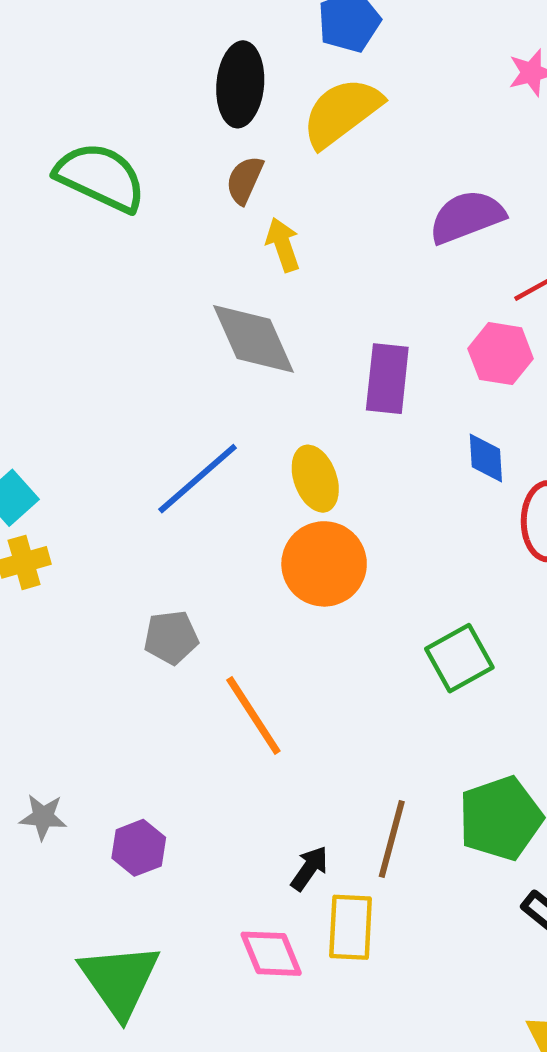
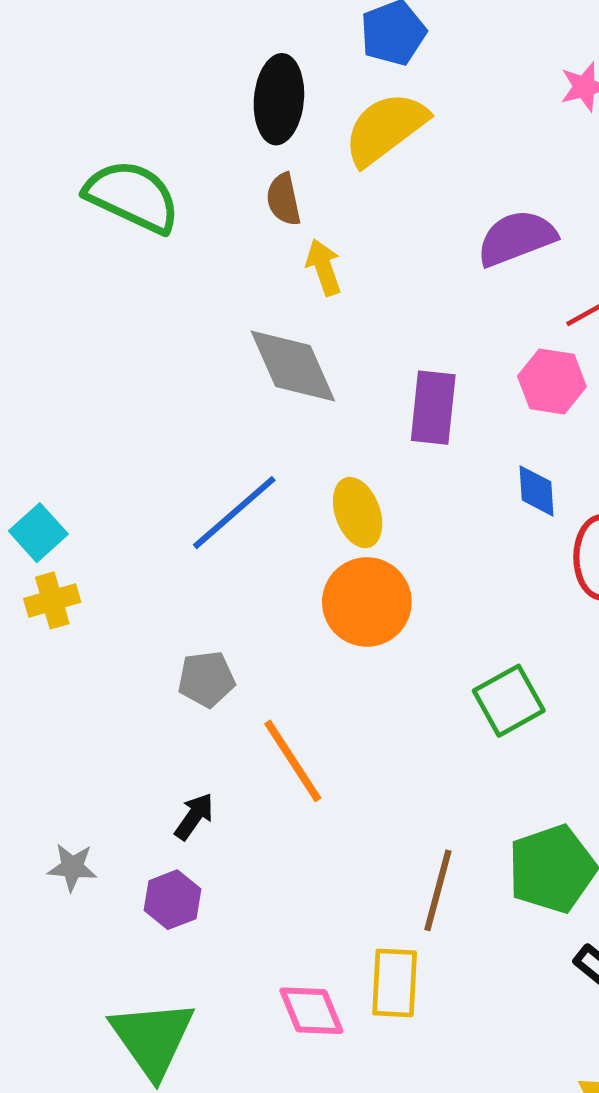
brown semicircle: (245, 180) -> (284, 199), turned -36
black arrow: (309, 868) -> (194, 816), moved

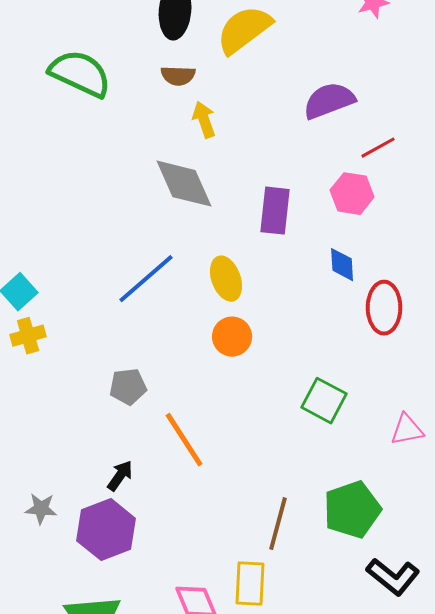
brown semicircle: (284, 199) -> (178, 76), turned -76
orange circle: (367, 602) -> (232, 337), size x0.7
green square: (509, 701) -> (324, 401), turned -33
purple hexagon: (173, 900) -> (106, 530), size x1.6

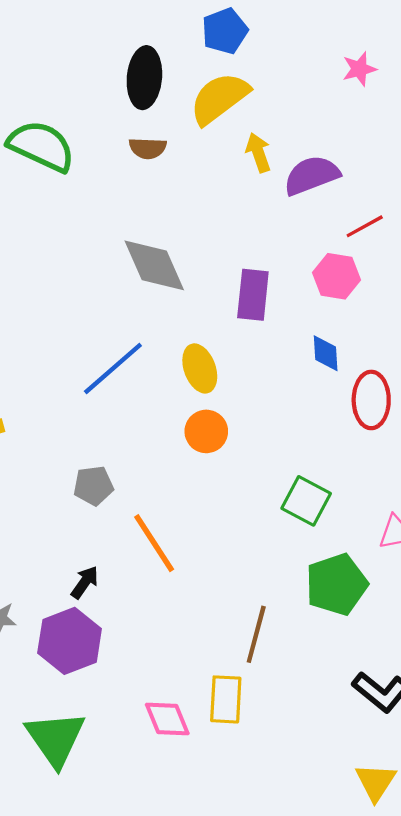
yellow arrow: (204, 120) -> (258, 153), moved
green pentagon: (352, 510) -> (337, 584), moved

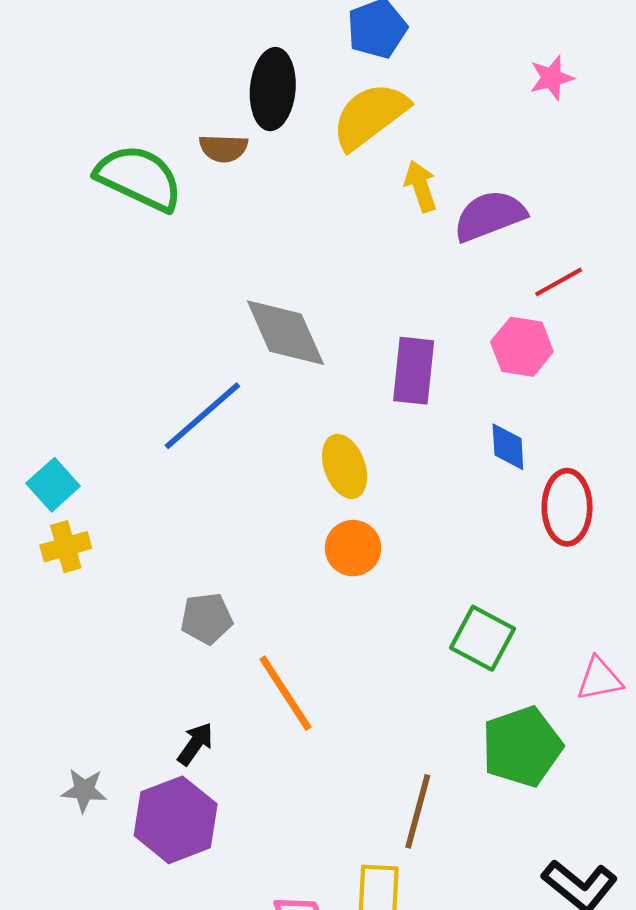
brown semicircle: (148, 148) -> (223, 148), moved
blue line: (113, 368) -> (202, 416), moved

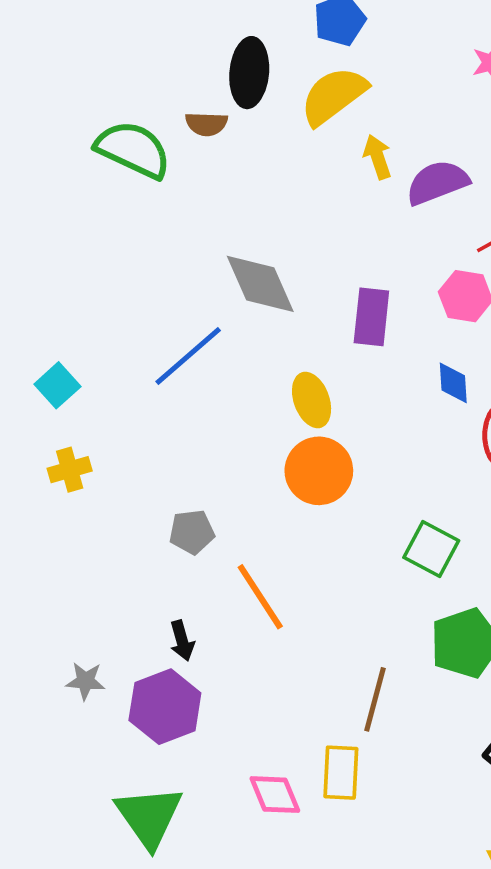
cyan square: (53, 485) -> (57, 385), moved
orange circle: (353, 548) -> (319, 471), size x1.4
black arrow: (195, 744) -> (182, 641), turned 129

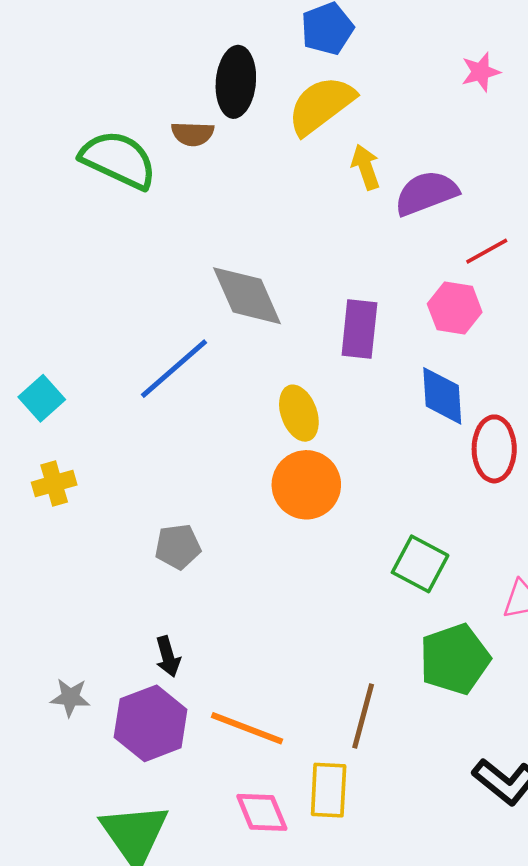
blue diamond: (453, 383) -> (442, 396), size x1.4
orange line: (260, 597) -> (247, 728), moved, turned -36

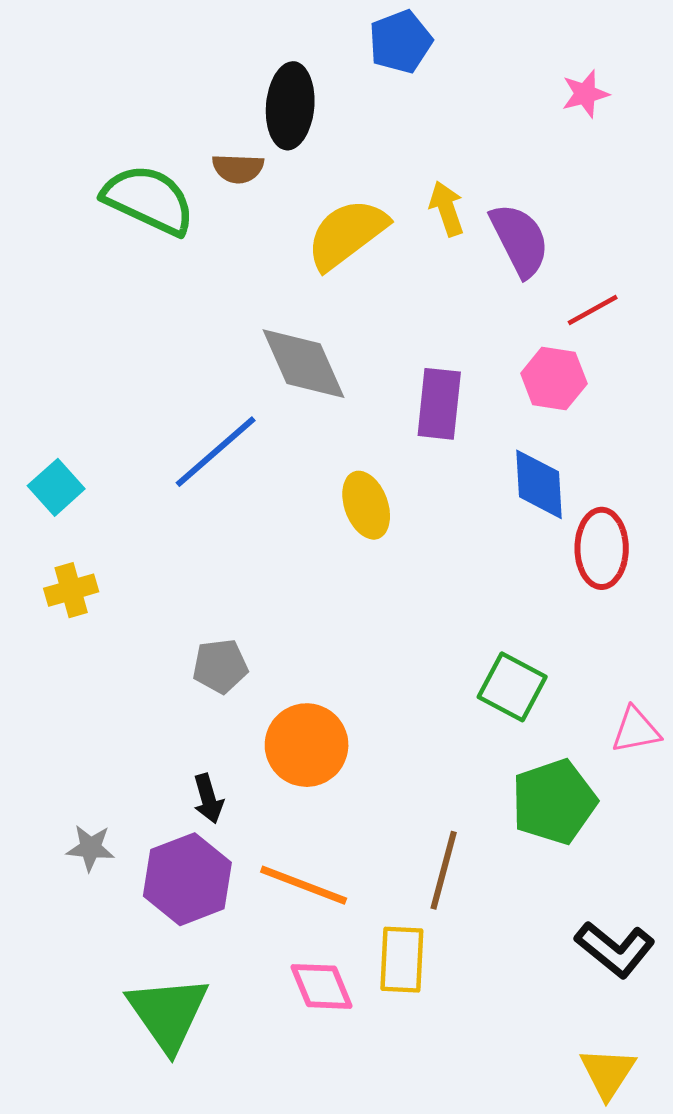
yellow semicircle: (321, 105) -> (347, 234), moved
purple semicircle: (426, 193) -> (520, 240), turned 84
orange circle: (306, 485) -> (307, 745), moved

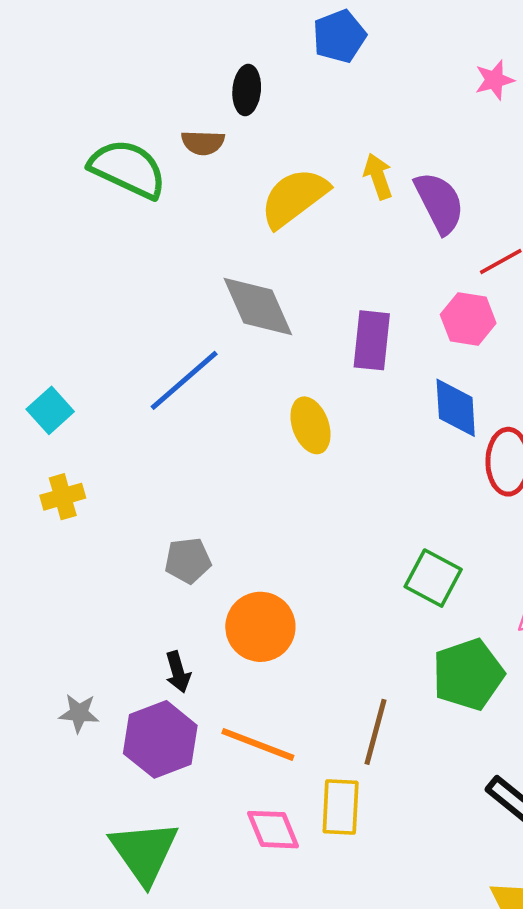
black ellipse: (290, 106) -> (247, 90), size x0.7

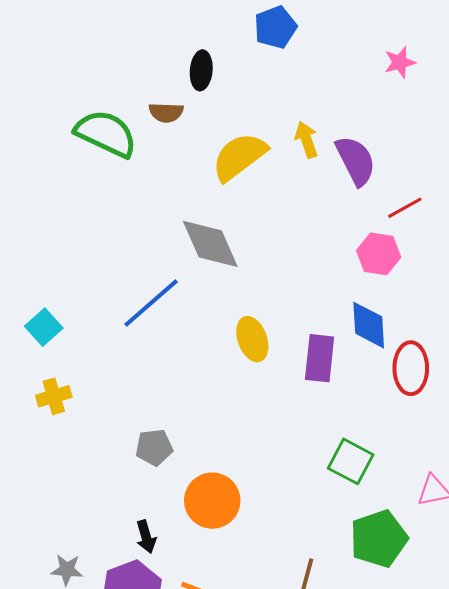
purple rectangle: (372, 340) -> (320, 358), moved

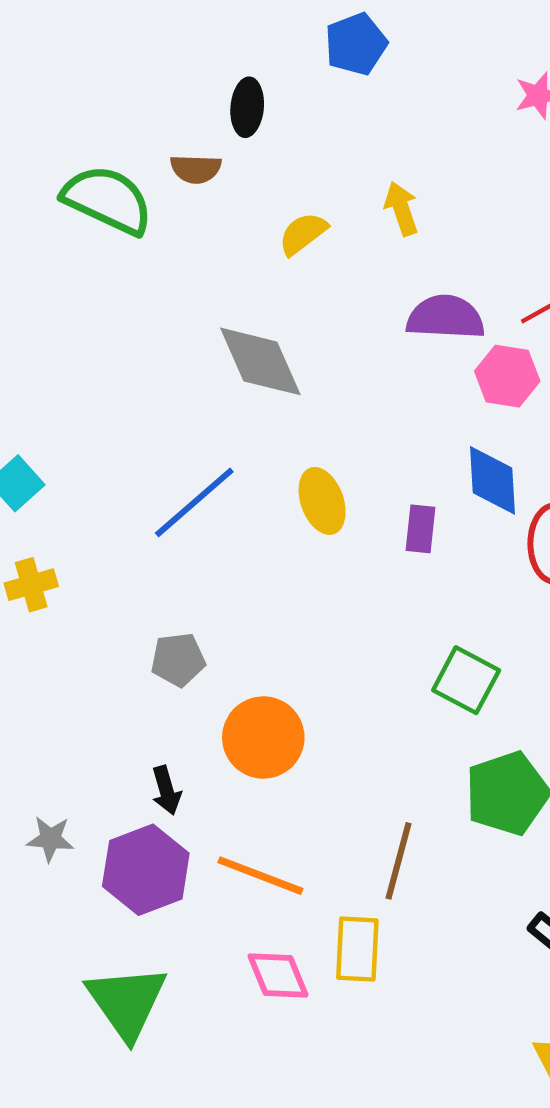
yellow semicircle: (239, 157) -> (303, 234), size x0.6
purple semicircle: (356, 161) -> (445, 317), moved, turned -60
blue line: (151, 303) -> (194, 502), moved
purple rectangle: (320, 358) -> (421, 529), size x0.7

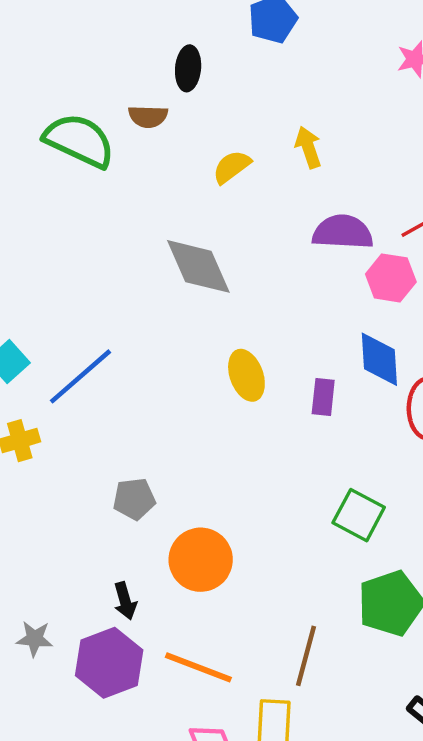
blue line: (194, 502) -> (80, 376), moved

